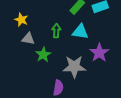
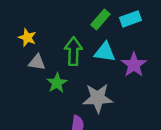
green arrow: (56, 31) -> (73, 51), size x1.5
purple star: (99, 53) -> (134, 65), moved

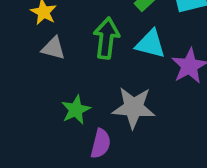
green star: (57, 83) -> (76, 110), moved

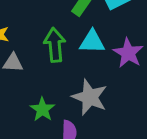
gray star: (134, 107) -> (90, 97), turned 30

